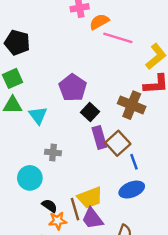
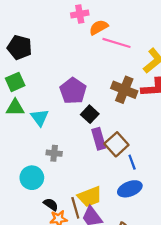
brown cross: (132, 105) -> (124, 90), moved

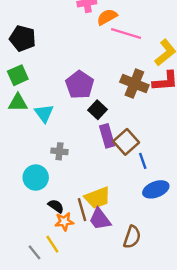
blue ellipse: (130, 189) -> (156, 189), moved

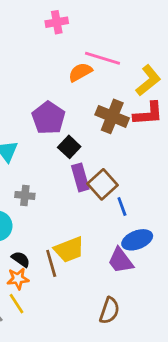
orange semicircle: (107, 17) -> (80, 72), moved
purple trapezoid: (100, 219) -> (121, 261), moved
orange star: (64, 222) -> (18, 279), moved
brown semicircle: (132, 237) -> (109, 311), moved

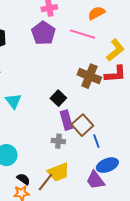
orange semicircle: (80, 72) -> (96, 13), moved
purple pentagon: (48, 118) -> (43, 33), moved
gray cross: (25, 195) -> (58, 141), moved
brown line: (51, 263) -> (45, 182), turned 54

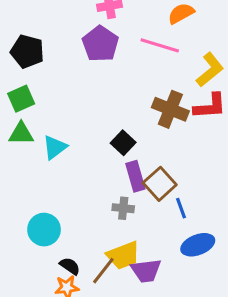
cyan triangle: (13, 101) -> (55, 147), turned 30
purple trapezoid: (95, 180) -> (146, 271), moved, turned -60

